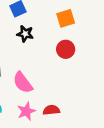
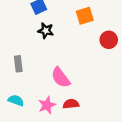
red circle: (66, 49) -> (109, 40), moved
pink semicircle: (23, 83) -> (61, 78), moved

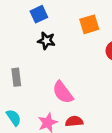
cyan semicircle: (16, 100) -> (14, 118), turned 35

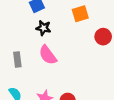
pink semicircle: (63, 92) -> (48, 55), moved

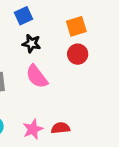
red circle: (103, 37) -> (78, 54), moved

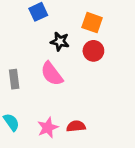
orange square: (76, 26) -> (92, 23), turned 36
black star: (31, 44) -> (60, 41), moved

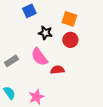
gray rectangle: (14, 79) -> (11, 61), turned 64
red semicircle: (76, 126) -> (57, 70), moved

